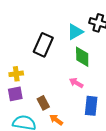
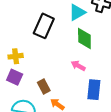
purple square: (15, 94) -> (15, 77), turned 35

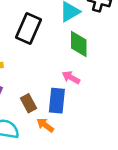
blue rectangle: (94, 90) -> (57, 101), moved

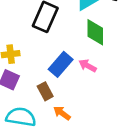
blue rectangle: (57, 101) -> (61, 64), moved, turned 35

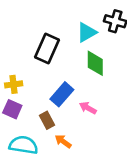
pink arrow: (88, 66) -> (88, 108), moved

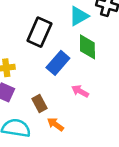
blue rectangle: (62, 94) -> (58, 63), moved

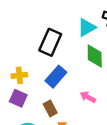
blue rectangle: (58, 63) -> (56, 77), moved

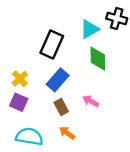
yellow cross: (19, 75) -> (20, 79), turned -35
brown rectangle: (50, 108) -> (61, 107), moved

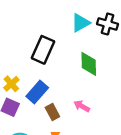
cyan triangle: (90, 29) -> (81, 23), moved
blue rectangle: (58, 80) -> (37, 92), moved

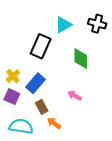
cyan triangle: (81, 23) -> (63, 25), moved
brown rectangle: (52, 112) -> (42, 107), moved

